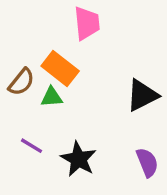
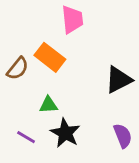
green triangle: (52, 97) -> (48, 105), moved
purple line: (32, 146) -> (26, 137), moved

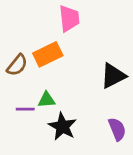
orange rectangle: (50, 57) -> (48, 54), turned -64
purple line: (26, 137) -> (25, 109), moved, turned -30

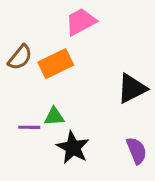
pink trapezoid: (69, 18) -> (81, 22), turned -112
brown semicircle: (17, 65) -> (20, 57), moved

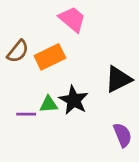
pink trapezoid: (81, 22) -> (72, 19), turned 68
black star: (73, 148) -> (74, 100), moved

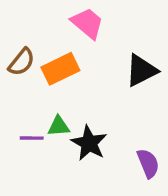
black triangle: (118, 79) -> (141, 71), moved
black star: (74, 100) -> (89, 143), moved

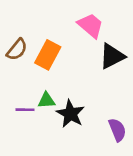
pink trapezoid: (87, 23) -> (91, 25), moved
orange rectangle: (60, 69) -> (48, 55), turned -36

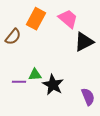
orange rectangle: (48, 55) -> (36, 19), moved

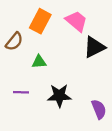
green triangle: (35, 75) -> (39, 62), moved
black star: (53, 85) -> (59, 96), turned -30

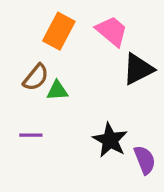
brown semicircle: (14, 41) -> (36, 77), moved
black star: (59, 96) -> (110, 140), moved, turned 30

